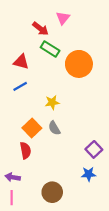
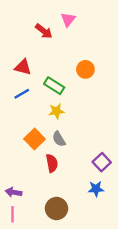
green rectangle: (50, 49) -> (54, 86), moved
orange circle: (79, 64) -> (85, 69), size x0.6
red semicircle: (25, 150) -> (52, 163), moved

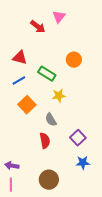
yellow star: (56, 111) -> (59, 96), moved
orange square: (34, 139) -> (27, 105), moved
purple square: (102, 162) -> (78, 138), moved

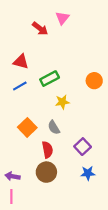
orange circle: (74, 60) -> (94, 81), moved
green rectangle: (47, 74) -> (50, 79), turned -60
orange square: (27, 105) -> (27, 127), moved
brown circle: (49, 180) -> (46, 172), moved

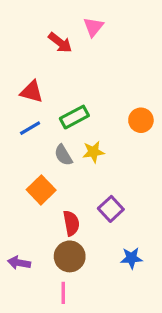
gray semicircle: (54, 127) -> (63, 155), moved
purple square: (83, 147) -> (111, 209), moved
pink line: (11, 197) -> (63, 293), moved

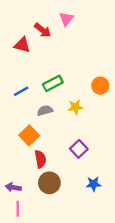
red triangle: (32, 92) -> (22, 45), moved
yellow star: (93, 152) -> (75, 107), moved
gray semicircle: (63, 155) -> (45, 110), turned 105
red semicircle: (71, 223) -> (40, 159), moved
pink line: (63, 293) -> (18, 209), moved

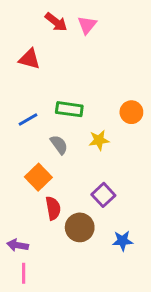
red arrow: (43, 30) -> (56, 22), moved
green rectangle: (53, 83) -> (69, 109), turned 36
gray semicircle: (45, 110) -> (59, 145), turned 70
brown circle: (49, 183) -> (80, 227), moved

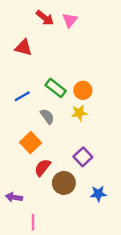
green rectangle: (69, 109) -> (56, 88), turned 30
orange circle: (131, 112) -> (83, 90), moved
red semicircle: (53, 208) -> (42, 168), turned -132
pink line: (24, 273) -> (33, 222), moved

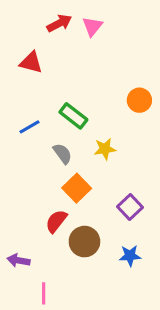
red arrow: (45, 18) -> (59, 23), turned -66
orange circle: (83, 90) -> (139, 100), moved
orange square: (31, 143) -> (77, 188), moved
purple square: (83, 157) -> (130, 207), moved

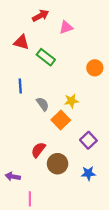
pink triangle: (92, 26) -> (66, 27), moved, turned 32
green rectangle: (73, 116) -> (46, 57), moved
blue line: (29, 127) -> (20, 86), turned -64
orange square: (77, 188) -> (61, 120), moved

